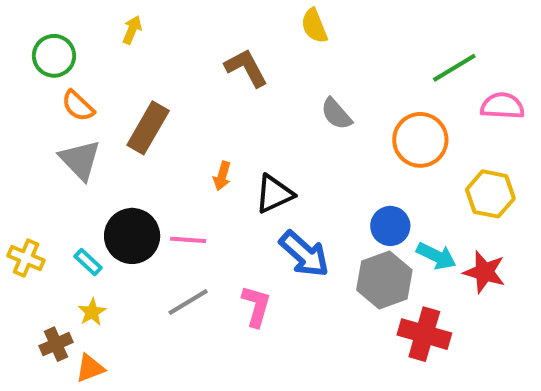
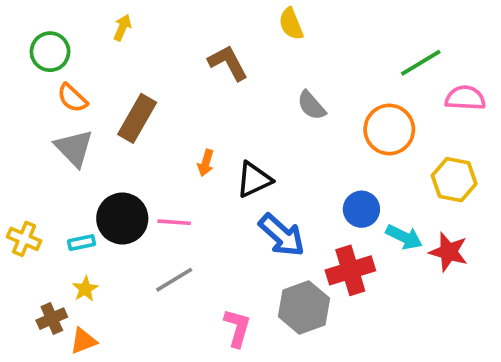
cyan rectangle: (88, 262) -> (82, 243), turned -55
gray hexagon: (384, 280) -> (304, 307), moved
pink L-shape: (256, 306) -> (237, 328), moved
red cross: (424, 334) -> (350, 270), moved, turned -33

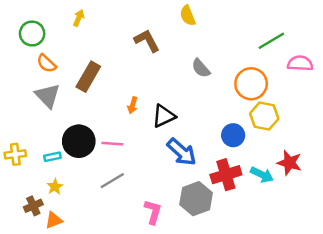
yellow hexagon: (454, 180) -> (264, 116), moved
cyan arrow: (404, 237) -> (262, 175), moved
yellow cross: (24, 239) -> (15, 154), turned -30

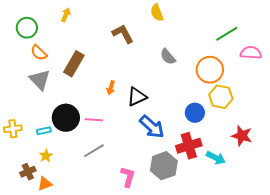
cyan arrow: (262, 175) -> (216, 158), moved

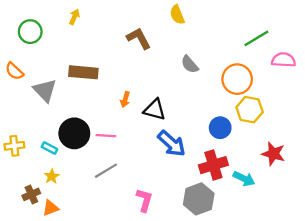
orange semicircle: (39, 53) -> (14, 71), moved
brown rectangle: (74, 64) -> (83, 72), turned 65
black triangle: (137, 97) -> (155, 110), turned 40
cyan rectangle: (44, 131) -> (49, 148), turned 40
gray hexagon: (164, 166) -> (199, 199), moved

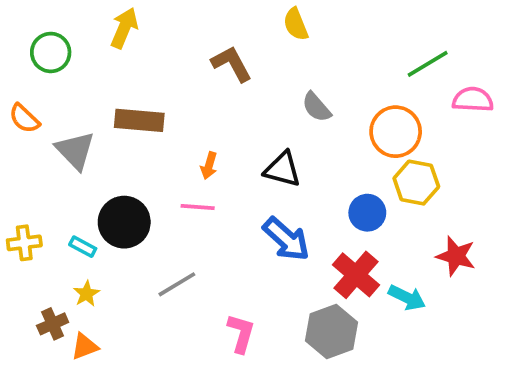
yellow arrow: (74, 17) -> (124, 28), size x1.5
black triangle: (155, 110) -> (282, 169), moved
pink line: (106, 136) -> (198, 207), moved
red cross: (213, 165) -> (356, 275), turned -32

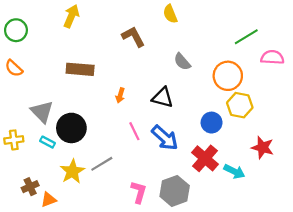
green circle: (51, 52) -> (16, 30), moved
gray triangle: (75, 150) -> (42, 112), moved
pink line: (198, 207) -> (134, 131), moved, turned 60
yellow star: (86, 294) -> (72, 171), moved, size x1.6
gray hexagon: (331, 331) -> (175, 191), moved

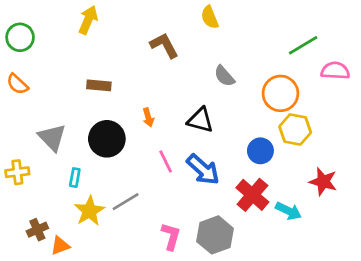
brown rectangle: (80, 69) -> (99, 85), size x0.7
orange arrow: (120, 95) -> (148, 117), turned -32
black circle: (71, 128) -> (107, 139), moved
cyan rectangle: (47, 142) -> (75, 178), moved, turned 72

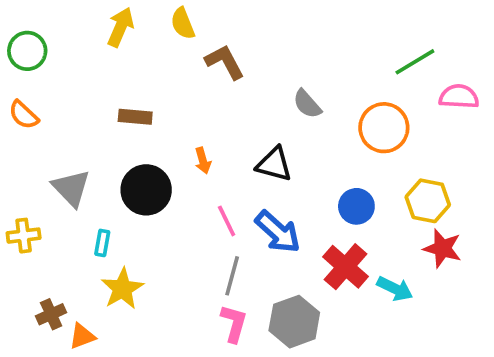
yellow semicircle: (210, 17) -> (183, 23), moved
yellow hexagon: (295, 129) -> (428, 201), moved
gray line: (126, 202) -> (232, 276), moved, turned -44

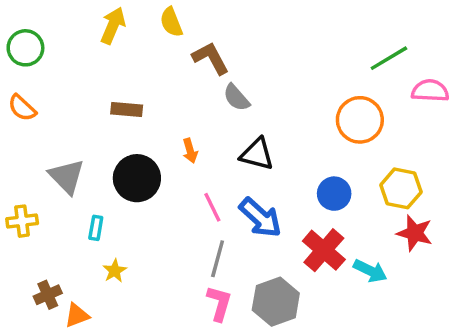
gray semicircle: (307, 104) -> (236, 98), moved
yellow star: (122, 289) -> (115, 271), size x0.6

